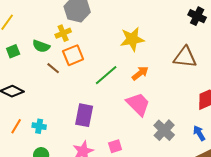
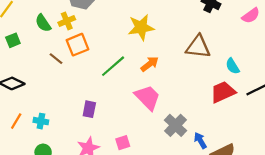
green semicircle: (41, 46) -> (43, 23), moved, turned 36
purple rectangle: (84, 115) -> (89, 109), size x0.7
blue arrow: (199, 133) -> (200, 140), moved

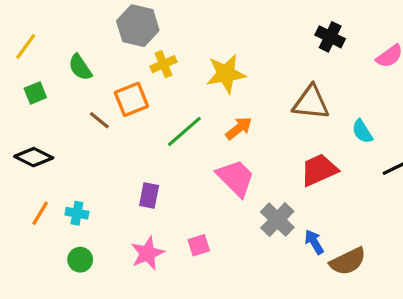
yellow cross: (67, 21) -> (163, 64), moved
red trapezoid: (223, 92) -> (319, 170), moved

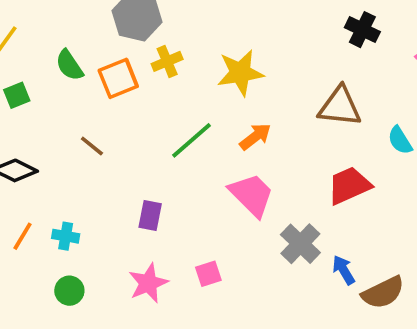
orange square: (131, 99) -> (118, 78), moved
brown line: (99, 120) -> (92, 146), moved

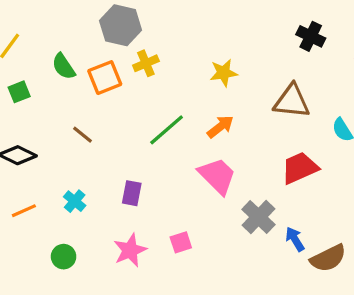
yellow star: (240, 73) -> (224, 73), moved, size x0.7
orange line: (22, 236) -> (24, 211), turned 35
cyan cross: (66, 236) -> (75, 201), moved, turned 30

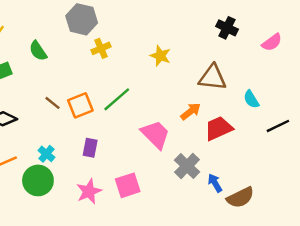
yellow star: (224, 73) -> (160, 56), turned 30
orange square: (105, 78) -> (80, 105), moved
orange arrow: (220, 127) -> (191, 111), moved
pink square: (181, 242) -> (128, 185), size x1.5
green circle: (64, 257) -> (38, 180), moved, size x1.6

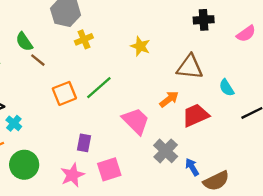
black cross: (227, 28) -> (204, 20), turned -30
brown line: (53, 103) -> (38, 60), moved
purple rectangle: (90, 148) -> (84, 143), moved
cyan cross: (46, 154) -> (14, 123), moved

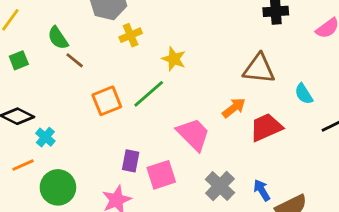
yellow star: (140, 46) -> (174, 59), moved
gray cross: (166, 151) -> (220, 186), moved
pink square: (109, 169) -> (161, 175), moved

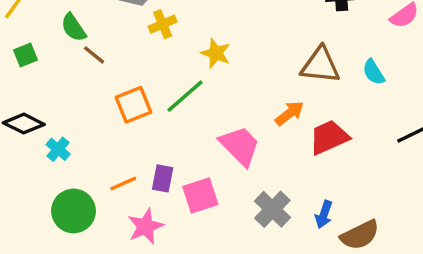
cyan semicircle: (304, 94) -> (374, 72), moved
orange line: (23, 165) -> (123, 184), moved
blue arrow: (262, 190) -> (324, 214), turned -130

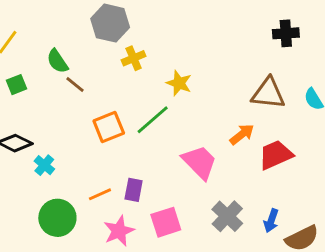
pink square: (200, 196) -> (166, 222), moved

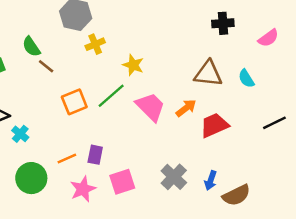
pink trapezoid: (199, 162) -> (150, 107), moved

